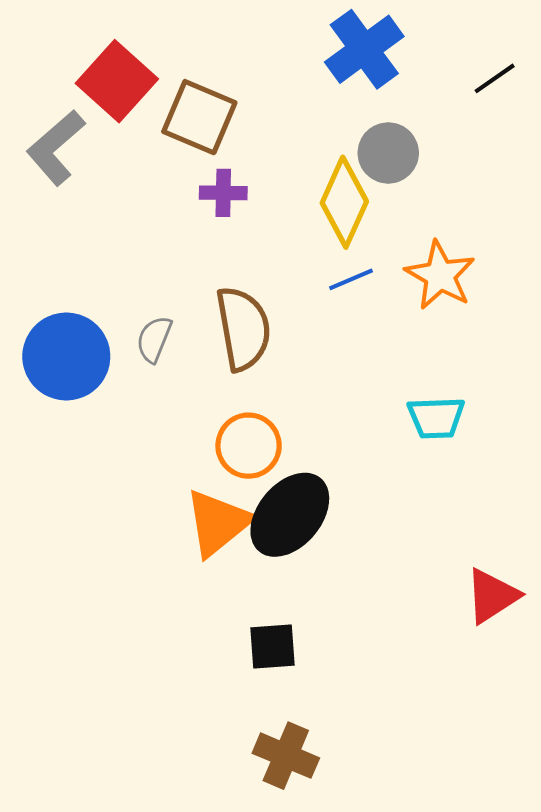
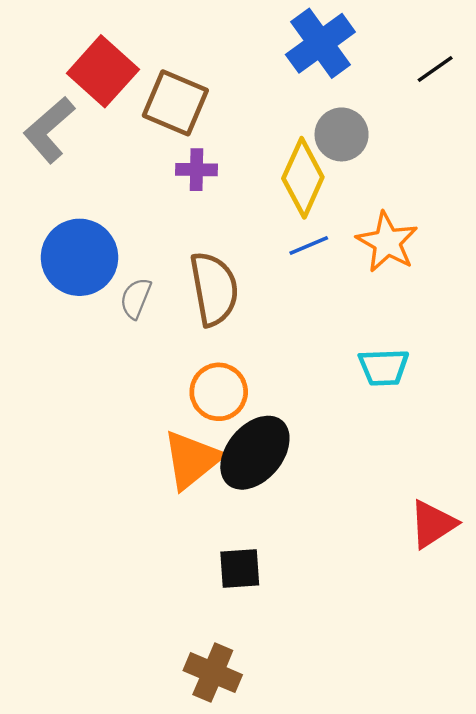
blue circle: (66, 356) -> (79, 257), moved
brown cross: (286, 756) -> (213, 673), moved

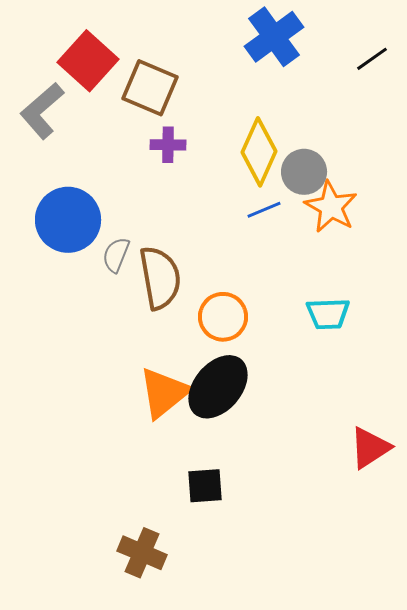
gray circle: (342, 134) -> (304, 172), moved
brown semicircle: (214, 289) -> (160, 278), moved
orange circle: (219, 392) -> (223, 317), moved
brown cross: (213, 673) -> (142, 553), moved

